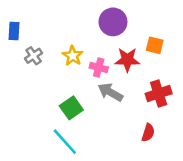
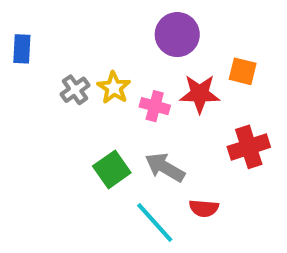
gray cross: (34, 56) -> (75, 90), moved
gray arrow: (110, 92) -> (165, 167), moved
red semicircle: (148, 133) -> (204, 208), moved, turned 78
cyan line: (65, 142) -> (155, 223), moved

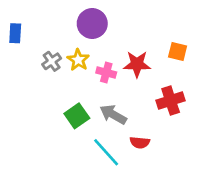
purple circle: (177, 35) -> (92, 24), moved
orange square: (243, 71) -> (178, 52), moved

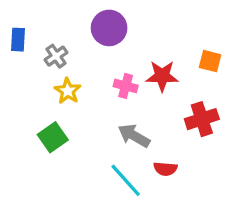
yellow star: (78, 60) -> (68, 91), moved
gray cross: (52, 61) -> (56, 56), moved
green square: (77, 116) -> (53, 137), moved

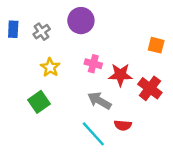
gray cross: (56, 56) -> (42, 32), moved
red star: (162, 76) -> (120, 75), moved
red cross: (202, 119) -> (150, 88), turned -35

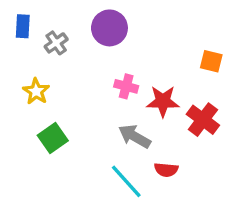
blue rectangle: (13, 29) -> (23, 26), moved
yellow star: (50, 67) -> (36, 91), moved

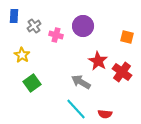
purple circle: (109, 28) -> (83, 26), moved
pink cross: (126, 86) -> (56, 35), moved
red star: (163, 101) -> (98, 61), turned 30
red semicircle: (166, 170) -> (105, 114), moved

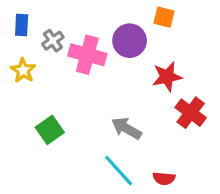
pink cross: (56, 35) -> (87, 55), size x1.6
orange square: (127, 37) -> (164, 17), moved
yellow star: (22, 55) -> (23, 70), moved
red star: (98, 61) -> (167, 77), moved, turned 30

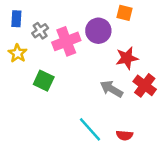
pink cross: (87, 55) -> (66, 41), turned -36
gray arrow: (126, 128) -> (111, 89), moved
green square: (50, 130) -> (44, 81), moved, turned -30

